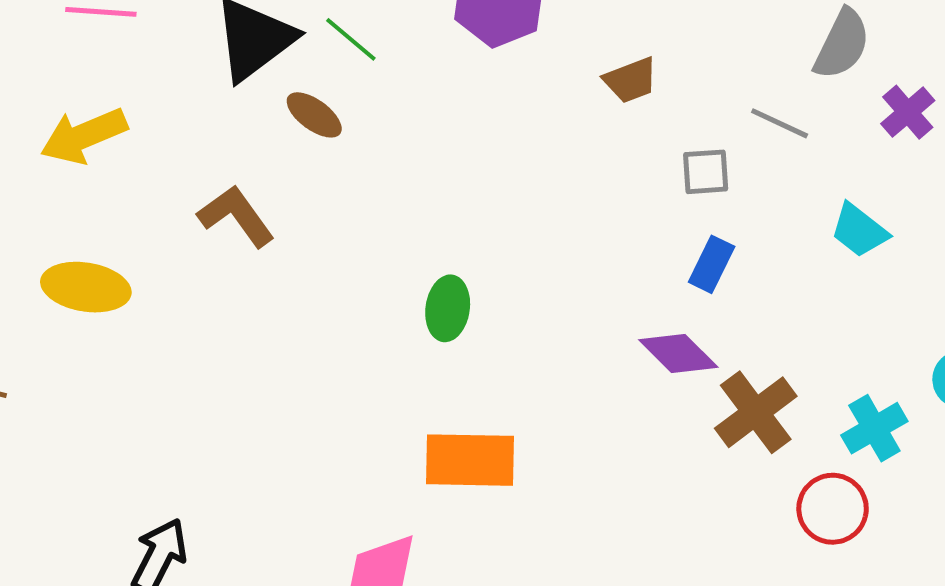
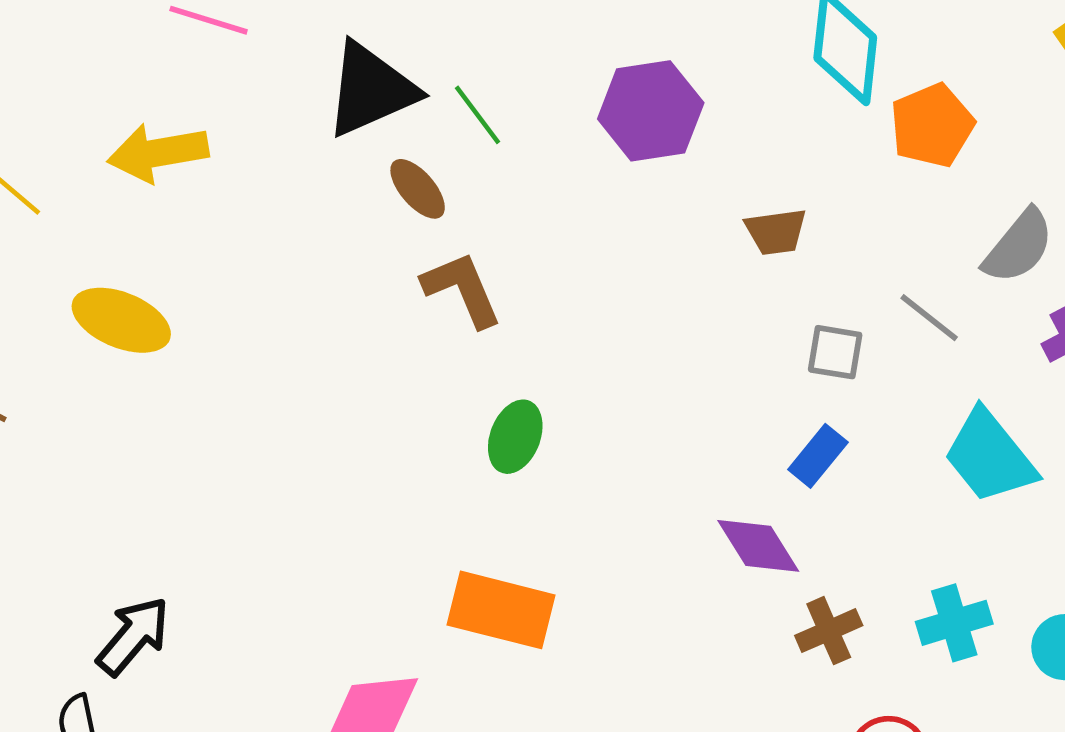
brown L-shape: (236, 216) -> (462, 289), moved
cyan trapezoid: (859, 230) -> (990, 456), size x1.5
brown cross: (756, 412) -> (829, 631), size x0.7
cyan cross: (874, 428) -> (954, 623), moved

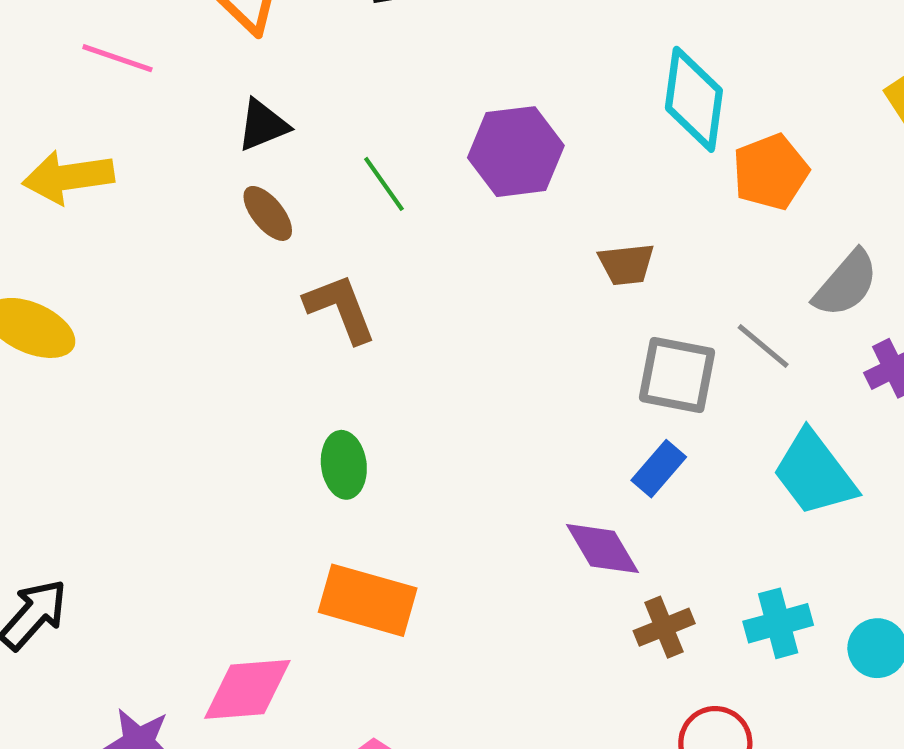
black triangle: (371, 90) -> (263, 125), size x0.6
green line: (477, 115) -> (384, 184), moved
brown ellipse: (418, 189) -> (268, 213), moved
gray square: (835, 352) -> (677, 375), size x1.5
green ellipse: (515, 437) -> (344, 465), moved, turned -30

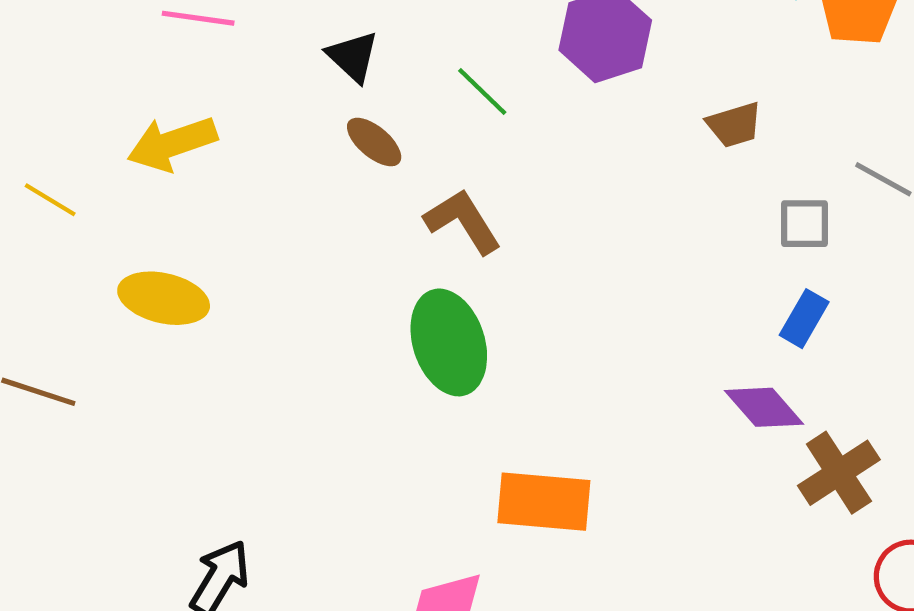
black triangle: (263, 125) -> (353, 57), turned -44
gray square: (677, 375) -> (804, 224), size x0.7
green ellipse: (344, 465) -> (449, 342), moved, size x1.6
brown cross: (664, 627) -> (839, 473), size x1.4

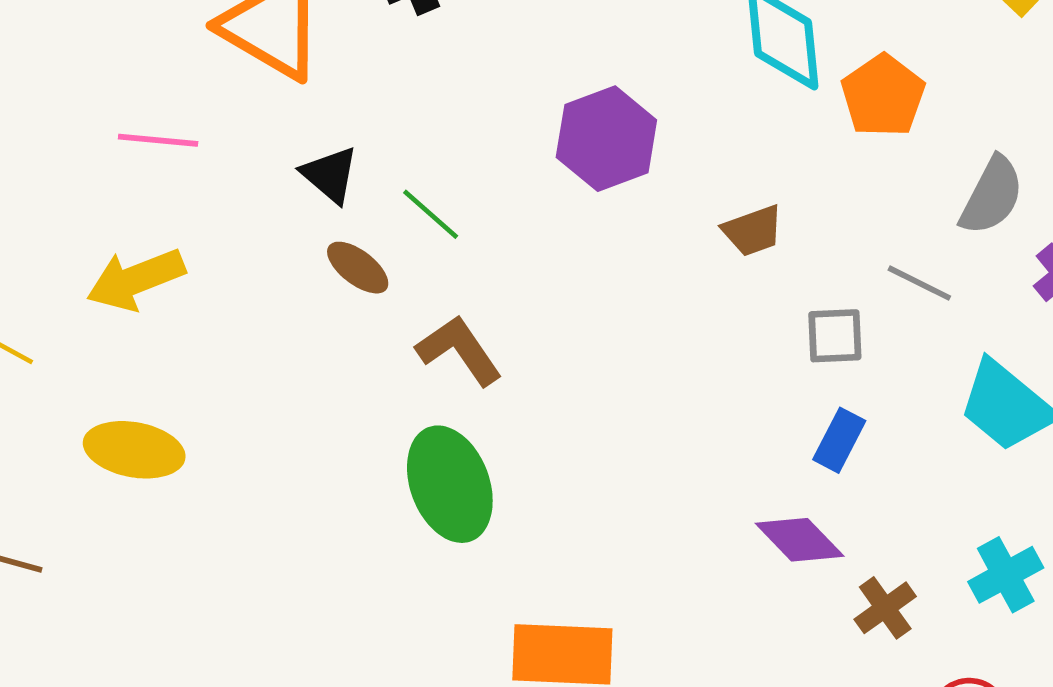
green line: (482, 91) -> (431, 214), moved
brown cross: (839, 473) -> (885, 608), size x0.7

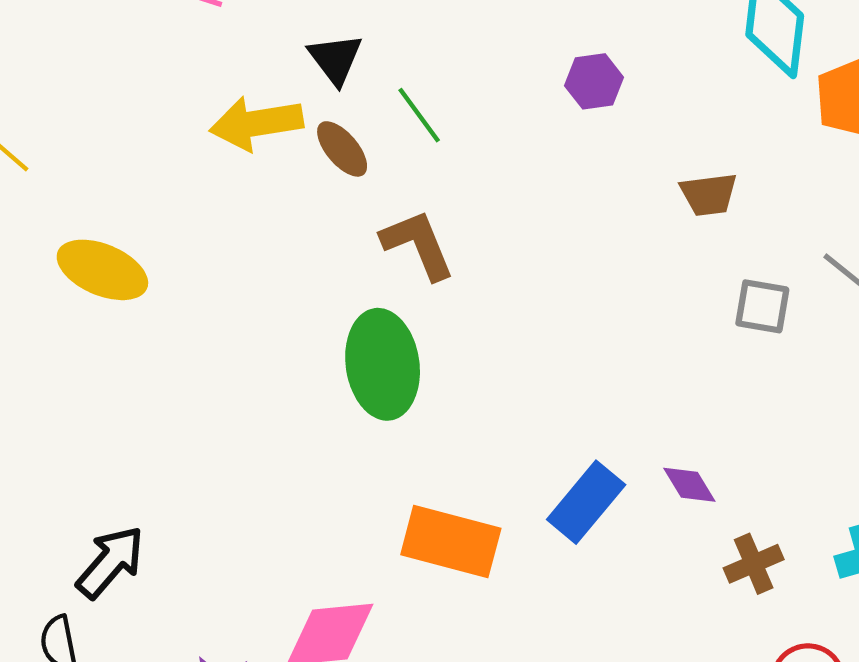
purple hexagon: (606, 139) -> (594, 81), size x0.6
yellow arrow: (136, 279) -> (256, 123), moved
blue rectangle: (839, 440) -> (586, 502), moved, size x1.4
purple diamond: (800, 540) -> (689, 485), size x0.7

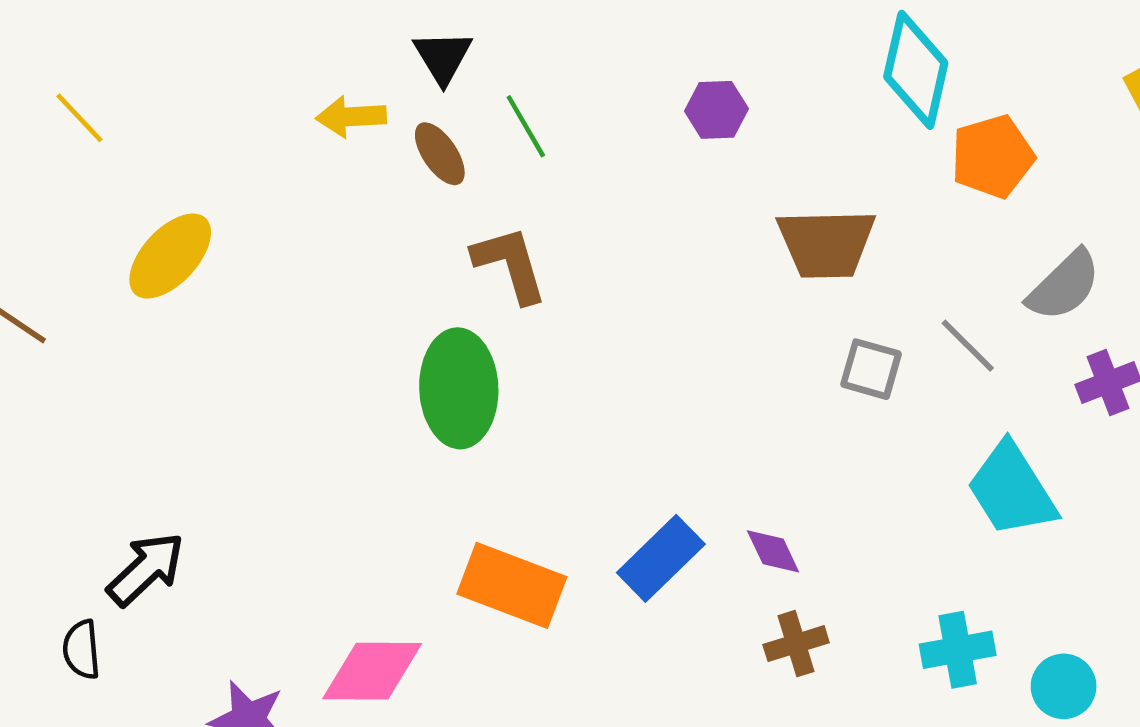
yellow arrow: (256, 123) -> (351, 117), size x0.7
brown trapezoid: (709, 194) -> (826, 243), size x1.6
yellow ellipse: (102, 270) -> (170, 256), turned -76
brown cross: (754, 564) -> (796, 644), moved

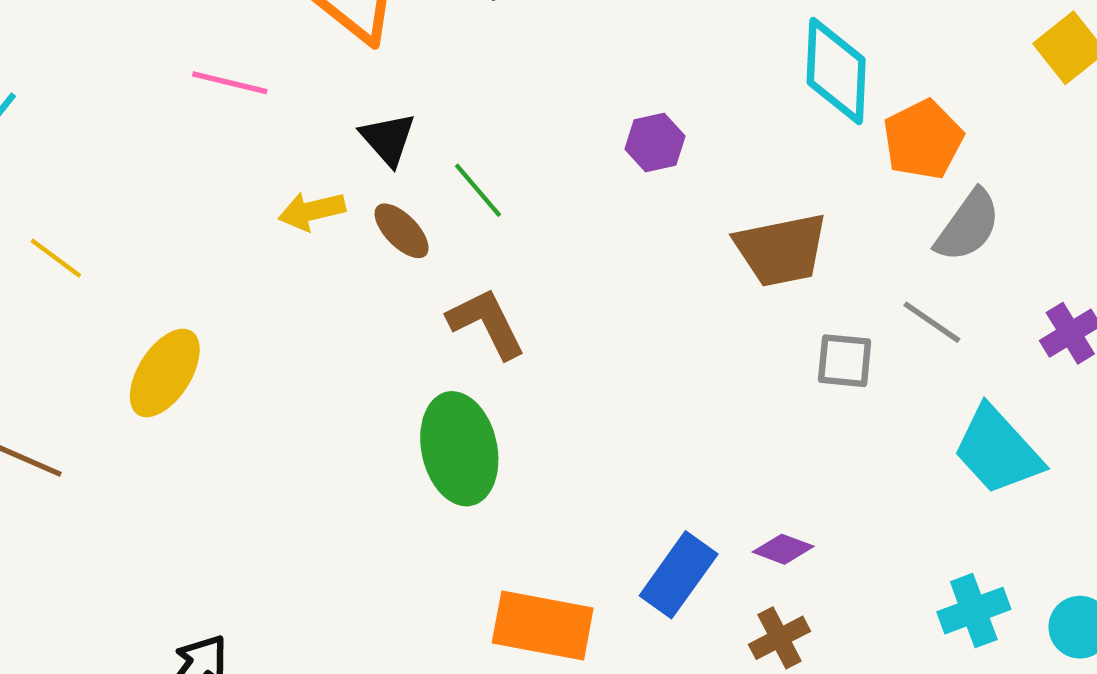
gray semicircle: (1064, 286) -> (968, 226), moved
purple diamond: (773, 551) -> (783, 549), turned -34
brown cross: (796, 644) -> (779, 638), moved

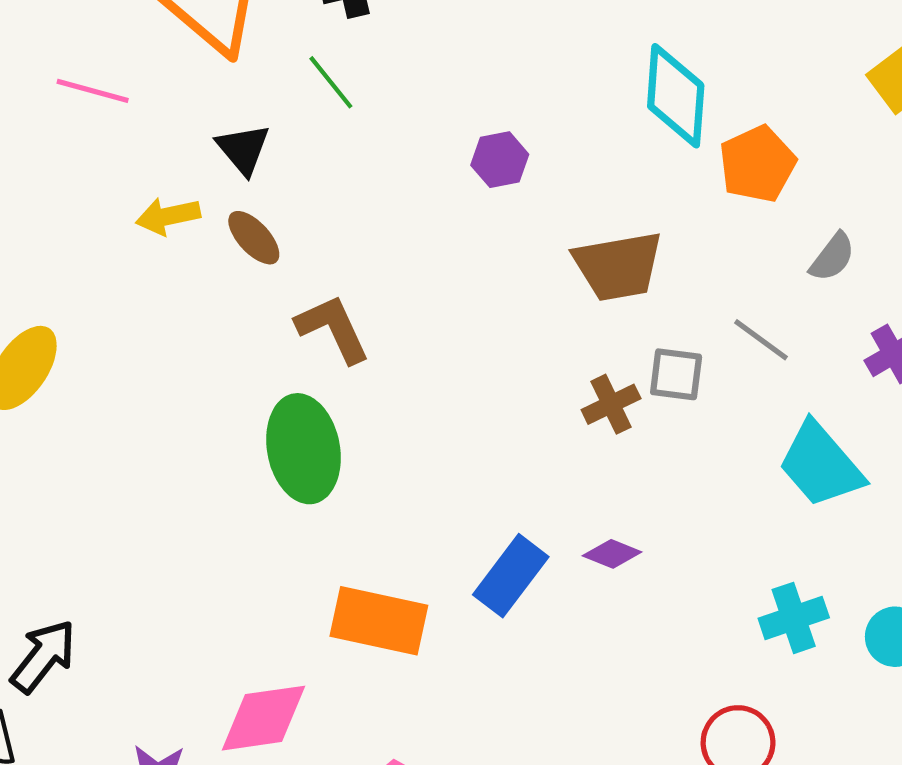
green line: (478, 190) -> (331, 82), moved
gray semicircle: (968, 226) -> (832, 257), moved, size x0.7
brown cross: (779, 638) -> (611, 404), moved

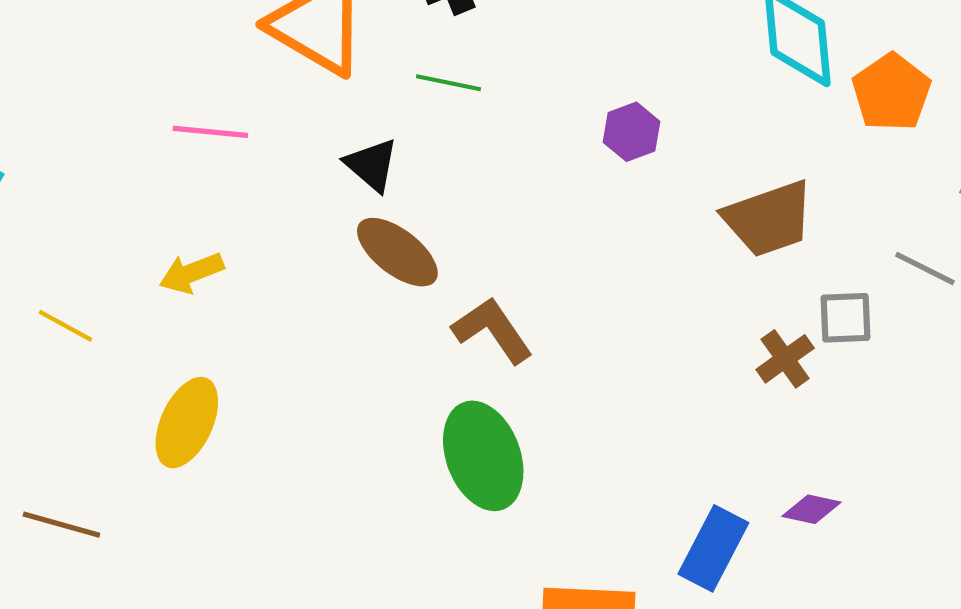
green line: (331, 82) -> (448, 83), turned -30
yellow arrow: (168, 216) -> (191, 273), moved
brown ellipse: (254, 238) -> (397, 252), size x1.4

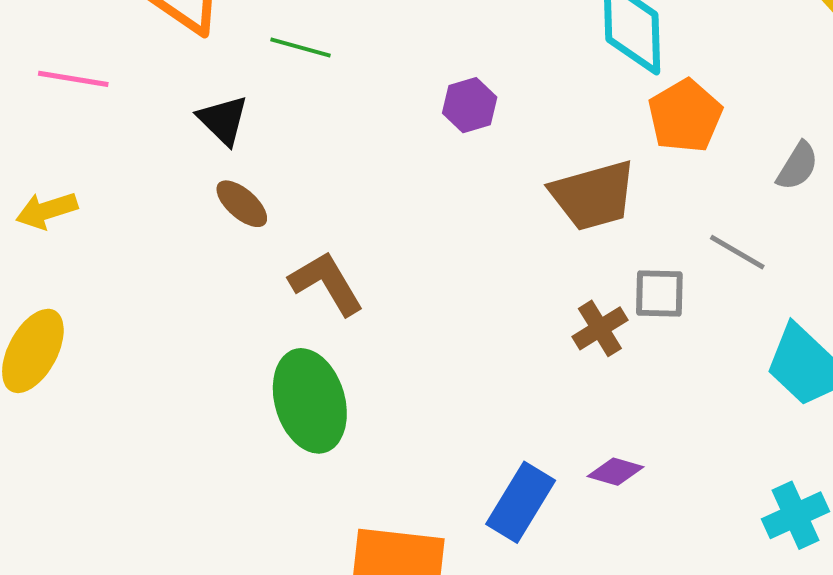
orange pentagon: (891, 92) -> (685, 116), moved
brown ellipse: (397, 252) -> (242, 204), size x0.7

